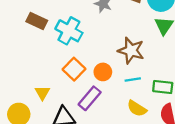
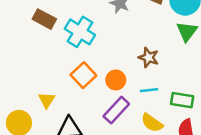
brown star: (131, 51) -> (149, 57), size x0.7
purple rectangle: (90, 98) -> (116, 110), moved

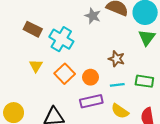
yellow triangle: (47, 100) -> (36, 66), moved
green rectangle: (182, 100) -> (144, 81), moved
purple rectangle: (116, 110) -> (91, 101), turned 35

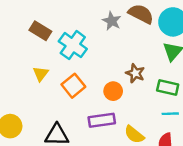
orange circle: (90, 77) -> (113, 91), moved
green rectangle: (144, 81) -> (168, 88), moved
cyan line: (117, 85) -> (170, 114), moved

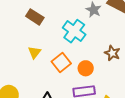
cyan cross: (73, 45) -> (74, 31), moved
orange circle: (113, 91) -> (86, 68), moved

